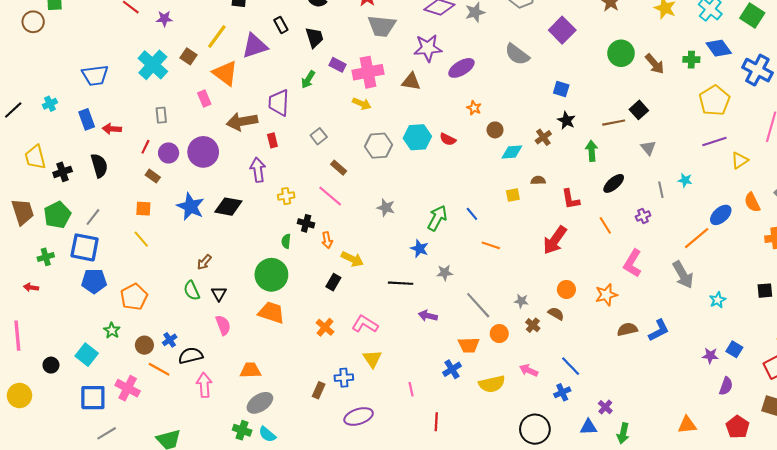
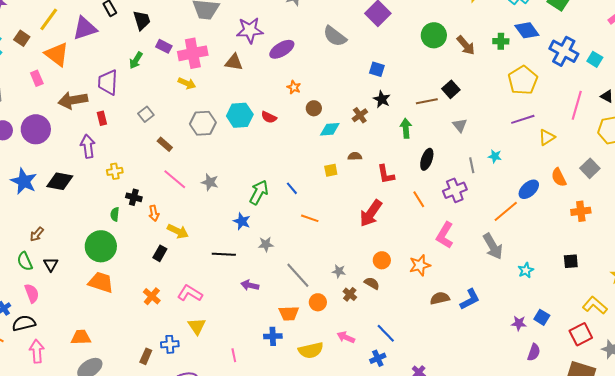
black ellipse: (614, 183) -> (427, 159), turned -30
pink line: (330, 196) -> (175, 179), moved
purple cross: (643, 216) -> (455, 190), size x1.6
pink semicircle: (223, 325) -> (32, 293), moved
blue cross: (452, 369) -> (273, 336), turned 30

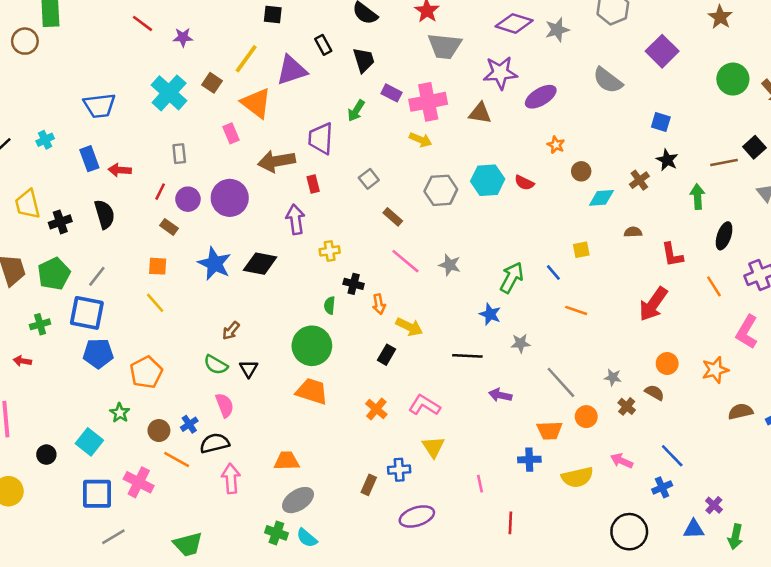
yellow square: (331, 170) -> (581, 250), moved
green semicircle: (25, 261) -> (216, 365), turned -36

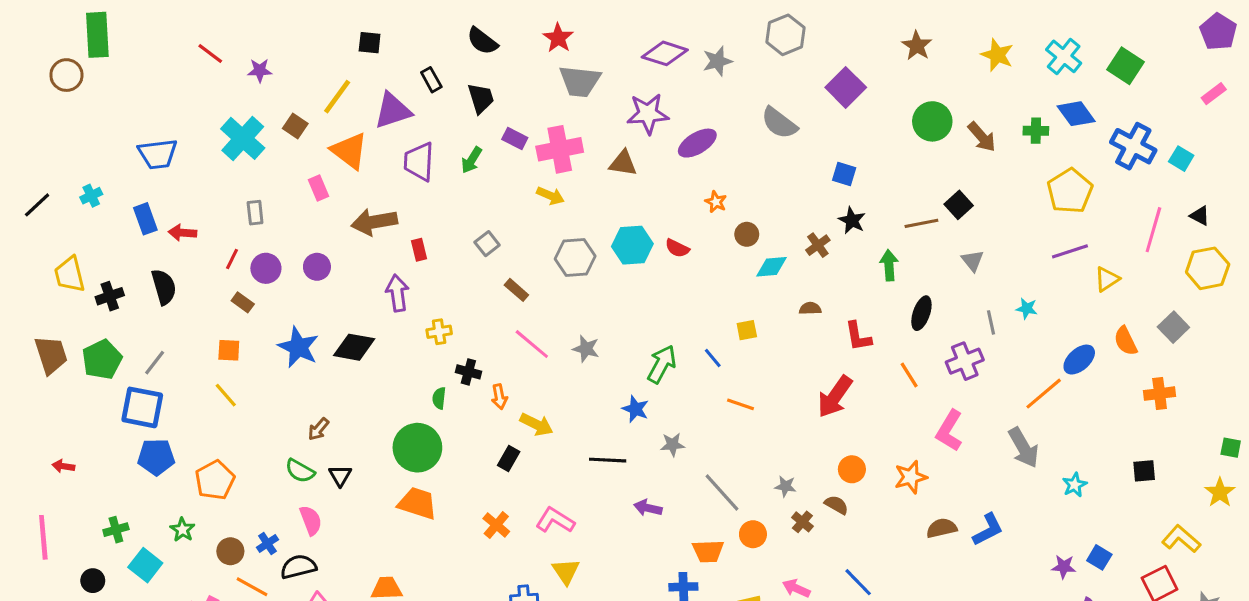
purple trapezoid: (321, 138) -> (419, 162), moved
purple circle: (230, 198) -> (317, 267), size x0.6
green cross: (40, 324) -> (116, 530), moved

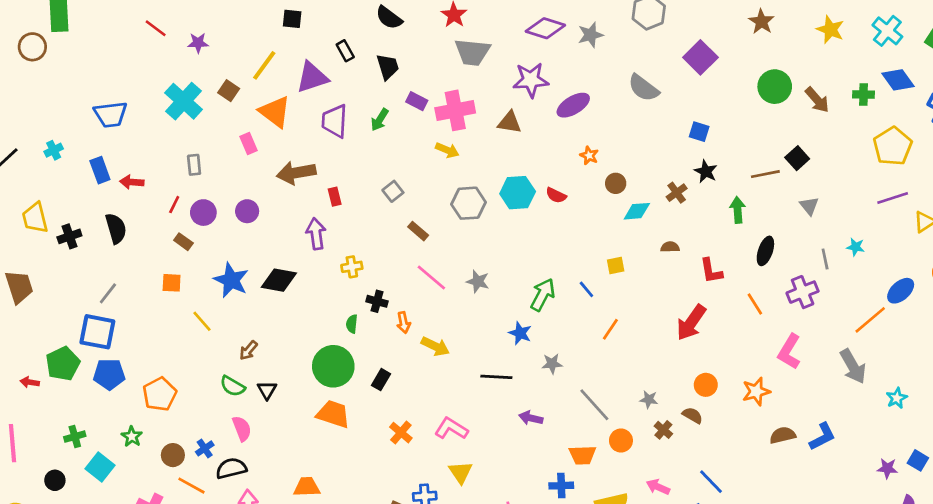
green pentagon: (102, 360) -> (63, 364), moved
yellow line: (226, 395) -> (202, 321), moved
orange line: (741, 404) -> (610, 329), turned -75
black rectangle: (509, 458) -> (381, 380), moved

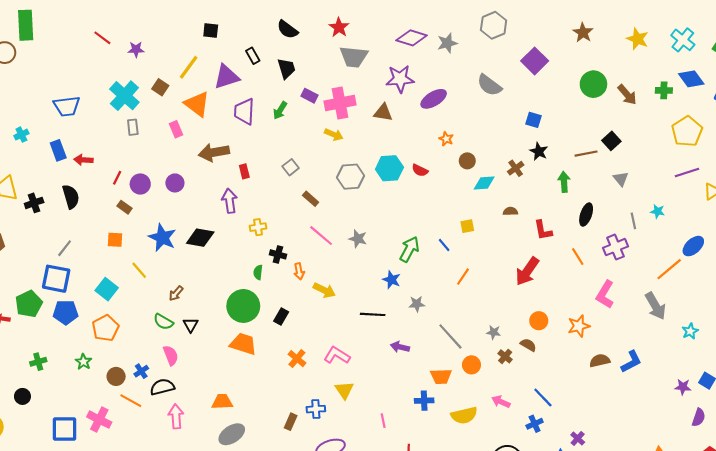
gray rectangle: (194, 165) -> (133, 127), moved
cyan square: (100, 467) -> (107, 289), moved

